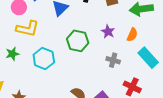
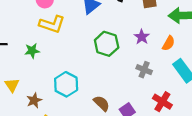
cyan hexagon: (44, 58) -> (66, 84), moved

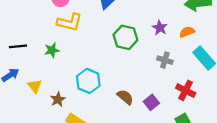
orange semicircle: (169, 43) -> (187, 32), turned -136

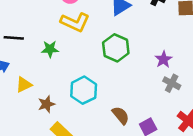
purple star: (160, 28) -> (164, 59), moved
green hexagon: (125, 37) -> (116, 48), moved
yellow triangle: (35, 86) -> (24, 85), turned 32

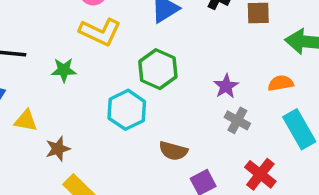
yellow triangle: (24, 85) -> (26, 121), turned 36
cyan hexagon: (84, 90) -> (127, 110), moved
brown semicircle: (121, 115) -> (173, 151), moved, turned 144

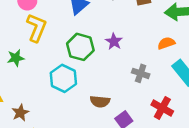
yellow L-shape: (100, 32) -> (36, 28), turned -84
purple star: (226, 86) -> (114, 41), moved

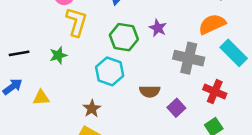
orange semicircle: (166, 43) -> (212, 24), size x1.5
gray cross: (141, 73) -> (189, 58), size x1.6
brown star: (20, 113) -> (92, 109), moved

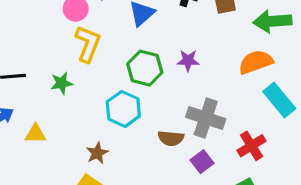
purple star: (158, 28) -> (188, 61), turned -30
gray cross: (189, 58) -> (206, 118), moved
red cross: (215, 92) -> (252, 146), turned 30

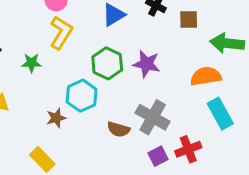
purple star: (188, 61) -> (147, 64), size x1.4
brown star: (97, 153) -> (56, 118), moved
purple square: (202, 162) -> (158, 156), moved

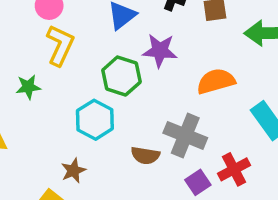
purple star: (147, 64) -> (160, 51), moved
orange semicircle: (206, 76) -> (216, 81), moved
brown star: (56, 118) -> (73, 171), moved

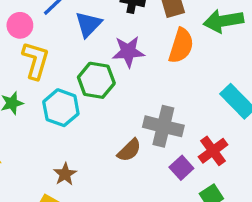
orange semicircle: (216, 81) -> (181, 46), moved, turned 132
cyan hexagon: (95, 120) -> (61, 108), moved
brown semicircle: (145, 155) -> (129, 150), turned -45

